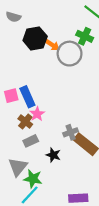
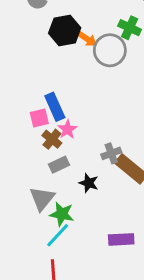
pink square: (11, 96) -> (39, 118), moved

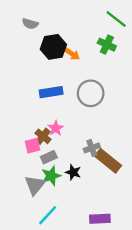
gray circle: (110, 50) -> (91, 93), moved
blue rectangle: (55, 107) -> (51, 92), moved, turned -75
pink square: (39, 118) -> (33, 146), moved
green star: (62, 214) -> (51, 176), moved, turned -30

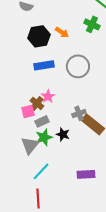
black hexagon: (53, 47) -> (39, 36), moved

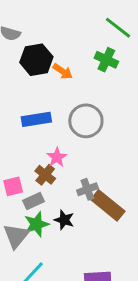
black hexagon: (39, 36) -> (36, 60), moved
pink star: (48, 96) -> (57, 157), moved
brown cross: (37, 103) -> (45, 175), moved

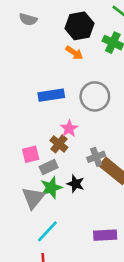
black hexagon: (36, 60) -> (79, 26), moved

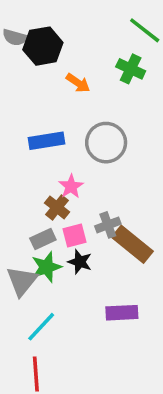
black hexagon: (79, 26) -> (43, 46), moved
pink square: (31, 154) -> (75, 235), moved
purple rectangle: (105, 235) -> (122, 313), moved

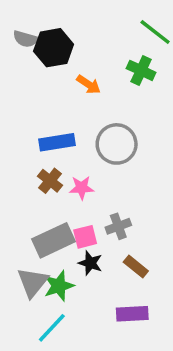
pink star: (71, 186) -> (82, 188), turned 30
brown cross: (57, 207) -> (50, 181), moved
gray rectangle: (43, 239) -> (54, 240), size x1.6
brown rectangle: (132, 244) -> (136, 267), moved, size x0.6
green star: (46, 267) -> (59, 286), moved

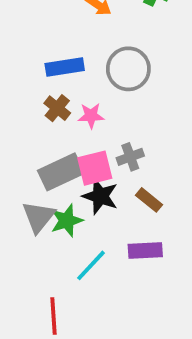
pink square: (85, 237) -> (95, 168), size x1.4
black star: (90, 263) -> (100, 196), size x1.4
cyan line: (52, 328) -> (91, 265), moved

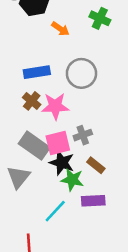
pink star: (91, 116) -> (55, 106), size x1.5
gray rectangle: (61, 172) -> (34, 146), turned 60
green star: (67, 221) -> (72, 180), moved, turned 30

